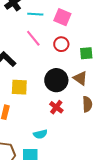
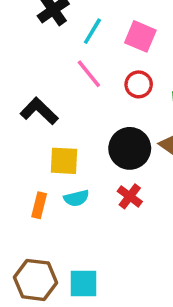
cyan line: (35, 14) -> (92, 31), turned -63
cyan semicircle: (40, 134) -> (76, 198), moved

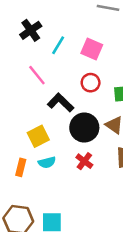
pink line: (89, 74) -> (37, 75), moved
black L-shape: (39, 111) -> (61, 103), moved
yellow square: (64, 161) -> (38, 136), turned -30

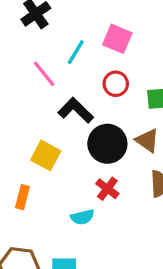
cyan line: (58, 45) -> (76, 52), moved
yellow square: (38, 136) -> (46, 155), turned -35
cyan semicircle: (47, 162) -> (82, 217), moved

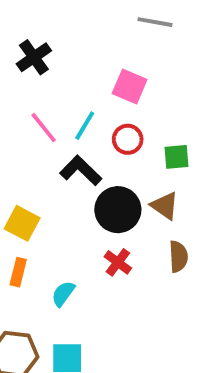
cyan line: (76, 52) -> (85, 126), moved
yellow square: (46, 155) -> (22, 223), moved
cyan semicircle: (82, 217) -> (63, 294), moved, turned 140

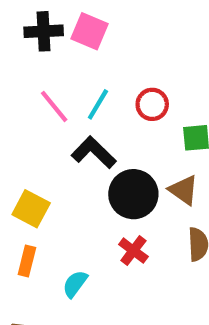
black cross: (34, 57) -> (44, 31), turned 32
pink square: (130, 87) -> (90, 31), moved
red circle: (128, 139) -> (152, 104), moved

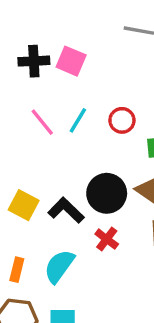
black L-shape: (94, 152) -> (66, 210), moved
orange rectangle: (27, 261) -> (17, 270), moved
cyan semicircle: (75, 284) -> (59, 266), size x1.5

